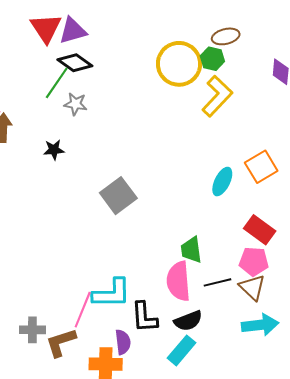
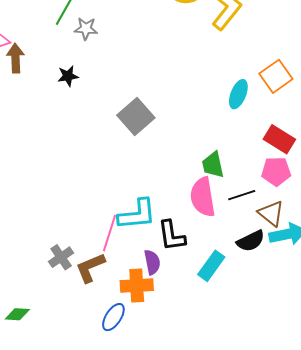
brown triangle: (252, 287) -> (271, 213), moved
black semicircle: (188, 321) -> (251, 241), moved
gray cross: (32, 330) -> (61, 257), turned -30

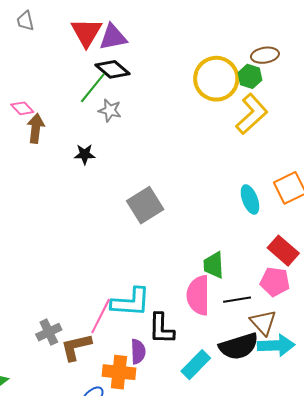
cyan ellipse: (238, 94) -> (250, 199), turned -52
black semicircle: (251, 241) -> (239, 346), size x1.4

